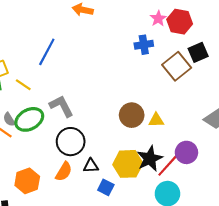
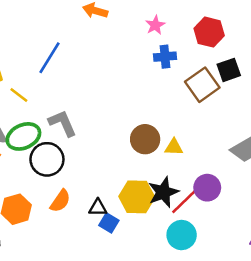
pink star: (158, 19) -> (155, 25), moved
black circle: (71, 142) -> (47, 159), moved
black triangle: (91, 166) -> (98, 208), moved

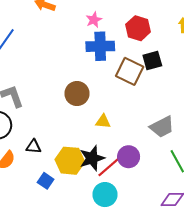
blue cross: (165, 57) -> (100, 46), size x1.5
brown square: (202, 85) -> (130, 71), turned -32
brown circle: (145, 139) -> (77, 94), moved
black triangle: (98, 208) -> (33, 147), moved

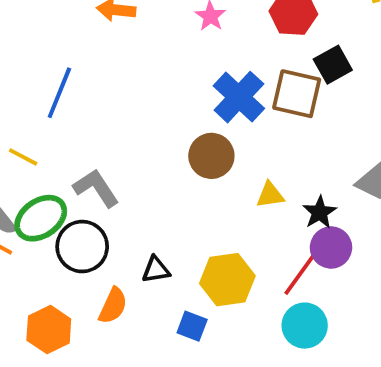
blue cross: (100, 46) -> (239, 97), moved, turned -32
black star: (92, 158) -> (320, 212), moved, size x0.7

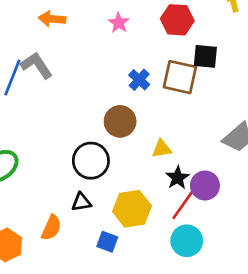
black square: (333, 65) -> (205, 56), turned 35
blue cross: (239, 97) -> (139, 80), size x0.6
gray L-shape: (96, 188) -> (36, 65), moved
black star: (320, 212) -> (178, 178), moved
black circle: (82, 247) -> (91, 161), moved

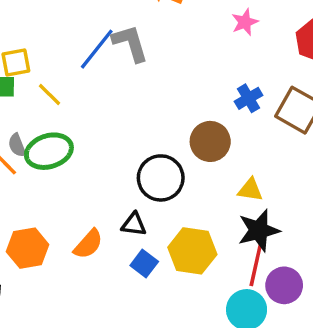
black star: (178, 178) -> (259, 230), size x1.4
purple circle: (205, 186) -> (284, 285), moved
red line: (183, 204) -> (256, 264), turned -40
blue square: (107, 242) -> (144, 263), moved

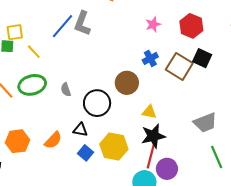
pink star: (245, 22) -> (153, 24), moved
gray L-shape: (130, 43) -> (82, 23), turned -145
gray semicircle: (17, 145) -> (66, 90), moved

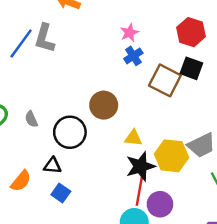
red hexagon: (191, 26) -> (191, 32), moved
blue cross: (150, 58) -> (133, 56), moved
yellow hexagon: (114, 147) -> (172, 156), moved

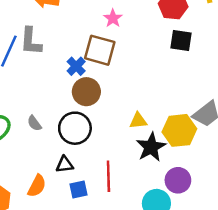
blue cross: (133, 56) -> (76, 66), moved
brown square: (165, 80) -> (100, 50), moved
brown circle: (104, 105) -> (86, 92), moved
red line: (139, 190) -> (108, 176), moved
blue square: (61, 193) -> (78, 190), turned -36

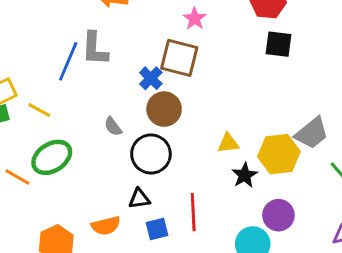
gray semicircle: (34, 123) -> (113, 127), moved
black star: (151, 147) -> (245, 175), size x0.7
orange semicircle: (37, 186) -> (106, 226), turned 50

